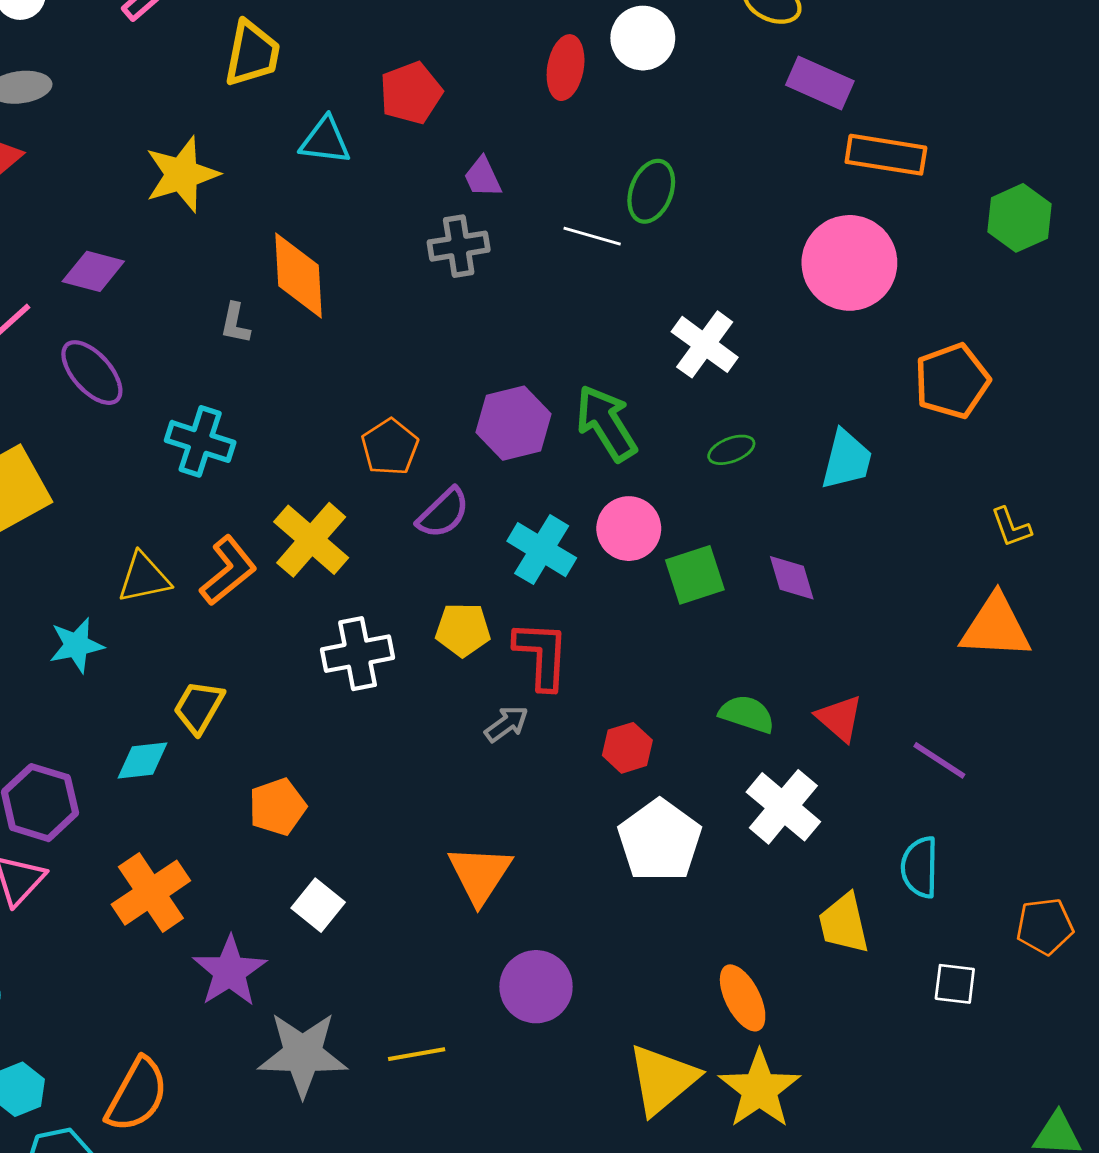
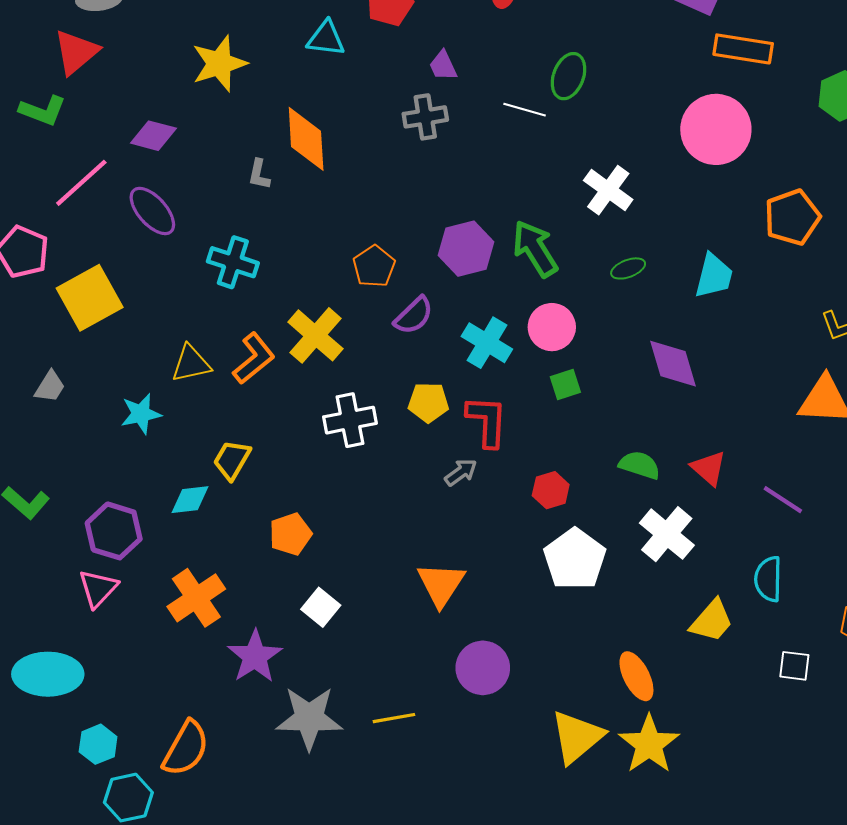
green square: (695, 575) -> (565, 385), moved, size x0.7
purple diamond: (792, 578) -> (673, 364), size x1.4
yellow trapezoid: (844, 923) -> (712, 621), turned -126

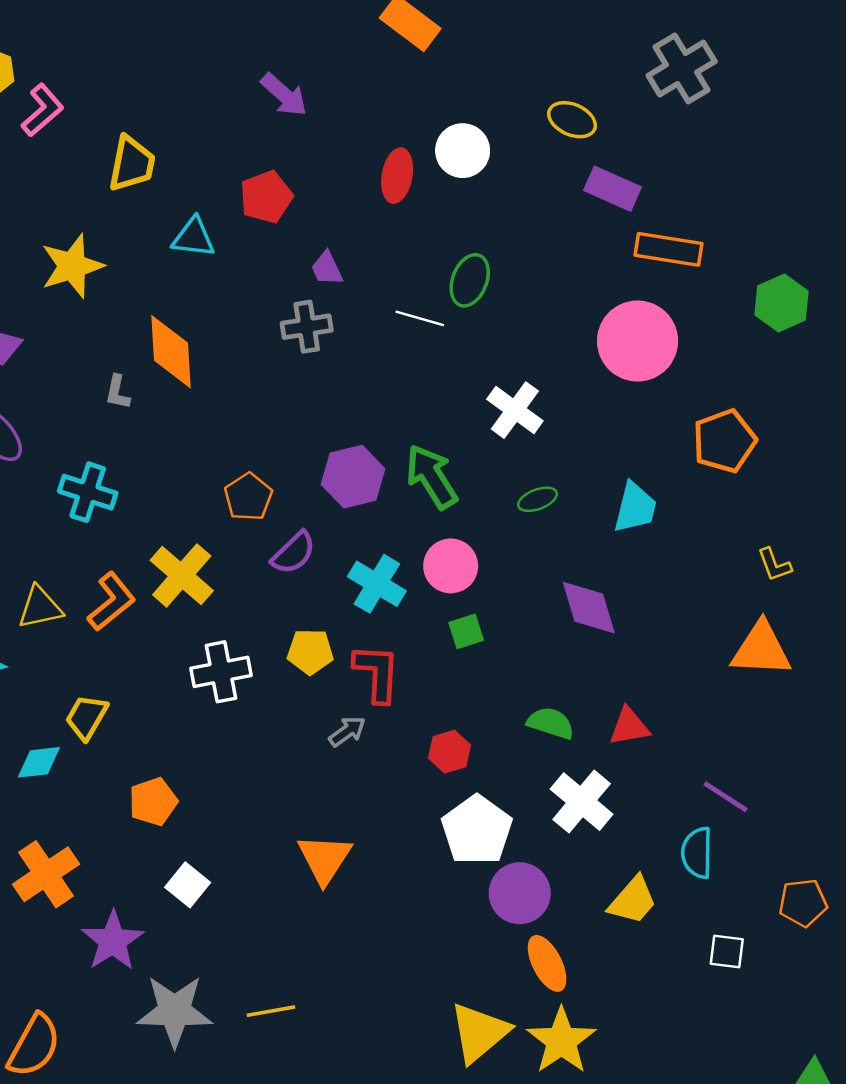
red triangle: (709, 468) -> (629, 727), turned -51
purple line: (783, 500) -> (726, 797), moved
purple circle: (483, 668) -> (520, 893), moved

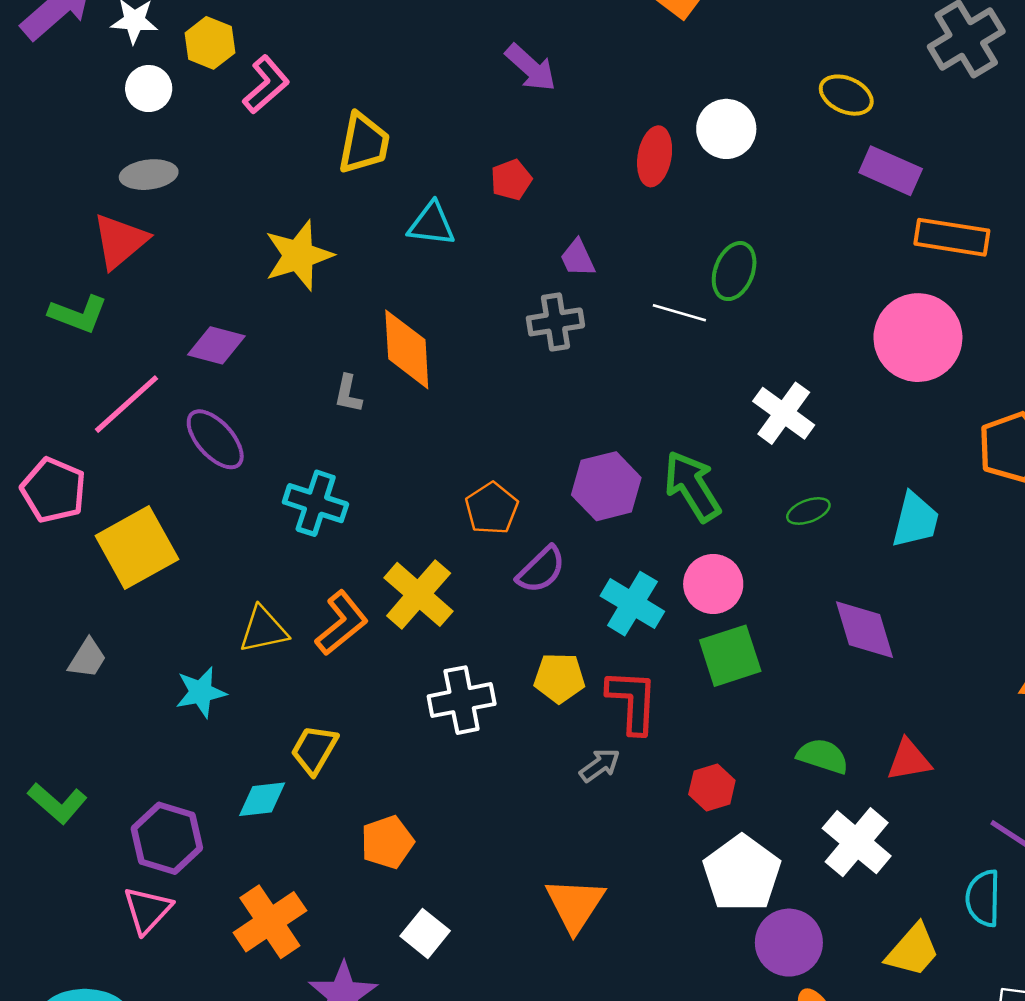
red pentagon: (266, 197) -> (511, 180), size x0.7
green square: (466, 631) -> (730, 656), size x1.6

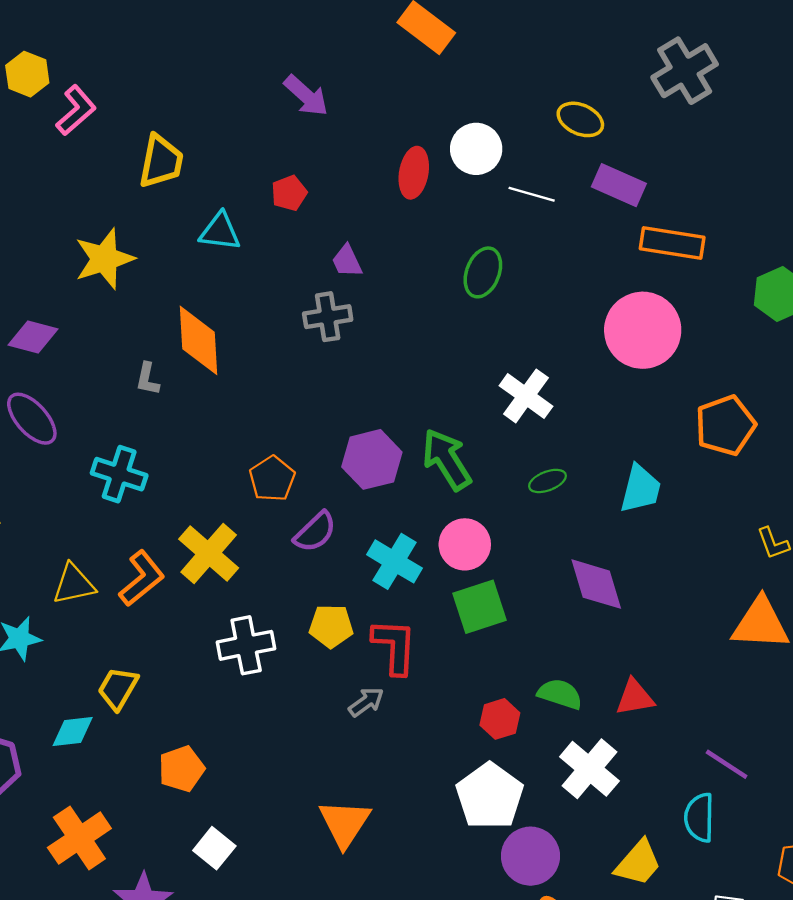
white line: (679, 313) -> (532, 194), moved
red hexagon: (712, 787) -> (500, 719), moved

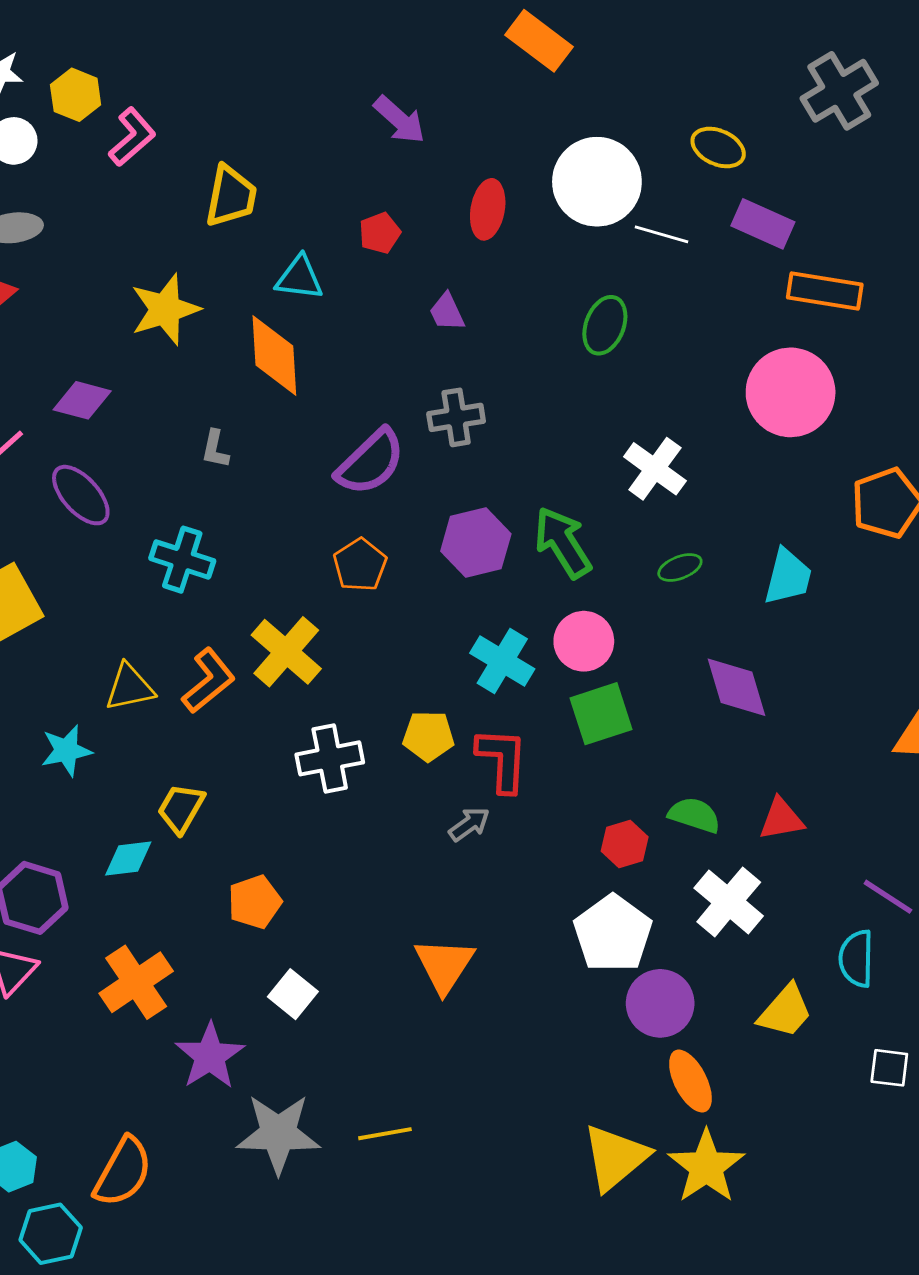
white circle: (476, 149) -> (597, 182), size x1.5
red ellipse: (414, 173) -> (488, 209), moved
gray cross: (328, 317) -> (456, 417), moved
orange diamond: (198, 340) -> (274, 356), moved
purple semicircle: (315, 532) -> (371, 462), moved, size x1.4

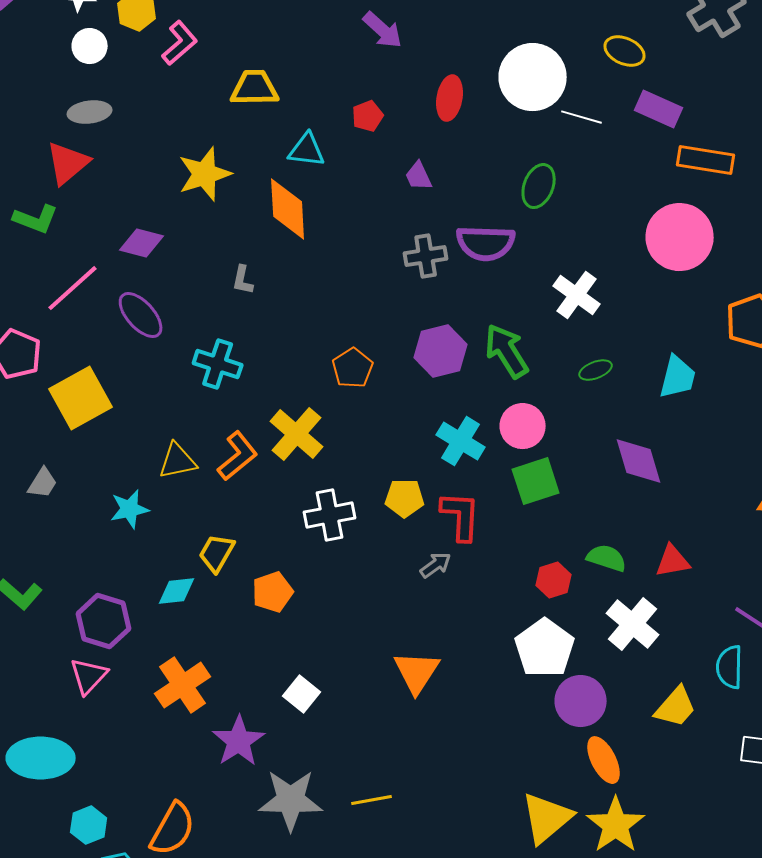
yellow trapezoid: (231, 196) -> (255, 88), turned -102
purple semicircle: (371, 462) -> (486, 243), moved, turned 46
orange pentagon: (255, 902) -> (273, 592), moved

